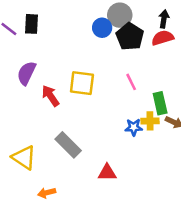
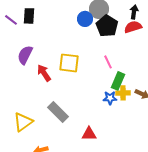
green rectangle: (160, 103) -> (118, 81), moved, turned 36
yellow triangle: (24, 158) -> (23, 122), turned 50

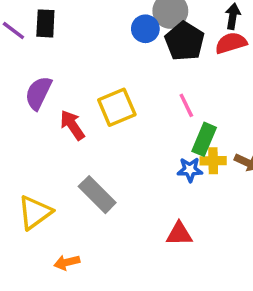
yellow square: (69, 63) -> (117, 107), turned -30
red triangle: (89, 134) -> (179, 234), moved

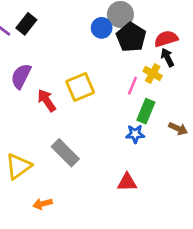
black arrow: (233, 16) -> (167, 57), moved, turned -36
black rectangle: (45, 23) -> (26, 24), turned 35
pink line: (186, 105) -> (132, 86), turned 48
yellow cross: (213, 161) -> (153, 74), moved, turned 30

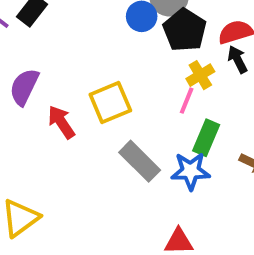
yellow cross: (153, 74) -> (200, 75), moved, turned 30
blue star: (135, 134) -> (191, 171), size x1.4
gray rectangle: (65, 153) -> (140, 161), moved

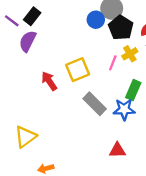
purple semicircle: (24, 87) -> (28, 41), moved
pink line: (187, 101) -> (113, 63), moved

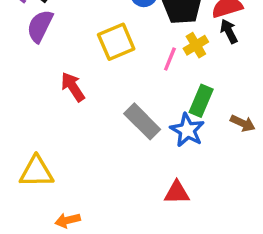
yellow square: (78, 70) -> (116, 42), moved
blue star: (124, 109) -> (187, 130), turned 30
yellow triangle: (25, 137) -> (36, 172), turned 35

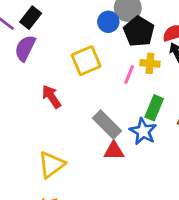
yellow cross: (196, 45) -> (150, 63), turned 36
yellow triangle: (36, 172) -> (51, 165), moved, turned -36
red triangle: (177, 193) -> (114, 151), moved

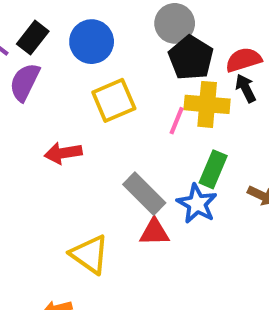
blue circle: (108, 22) -> (92, 42), moved, size x1.4
yellow cross: (150, 63) -> (207, 104), size x1.5
red arrow: (51, 97) -> (63, 153), turned -65
yellow triangle: (51, 165) -> (90, 254), moved, turned -48

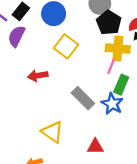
yellow square: (114, 100) -> (66, 46), turned -30
pink line: (177, 121) -> (111, 67), moved
red triangle: (154, 232) -> (95, 147), moved

